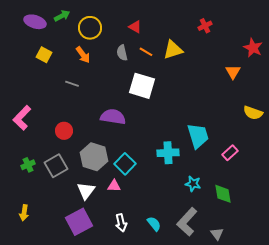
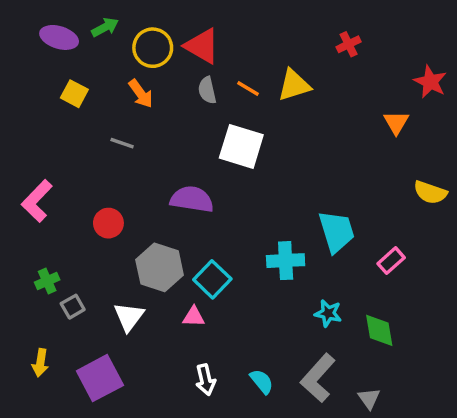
red triangle: (135, 27) -> (202, 46), moved, size x1.6
gray square: (56, 166) -> (73, 307), moved, size x0.6
white triangle: (86, 191) -> (129, 317), moved
purple square: (79, 222) -> (100, 378), moved

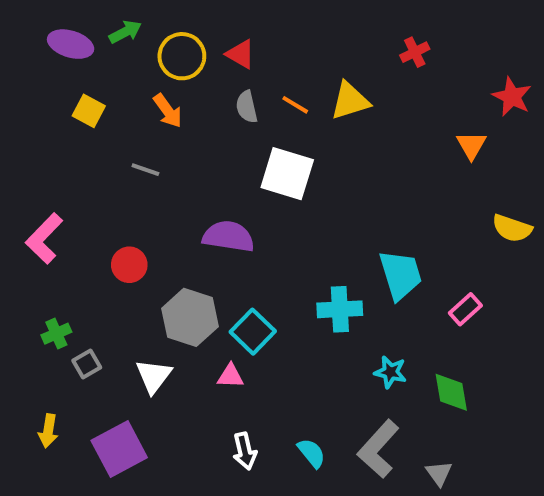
red triangle: (202, 46) -> (241, 54), size x0.7

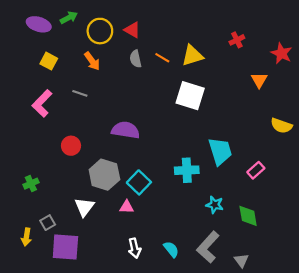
red cross: (415, 52) -> (237, 40), moved
white square: (287, 174) -> (190, 96), moved
pink L-shape: (44, 238) -> (42, 103), moved
gray square: (87, 364) -> (48, 223), moved
purple square: (119, 449) -> (65, 247), turned 32

